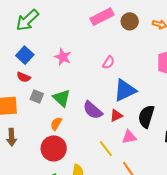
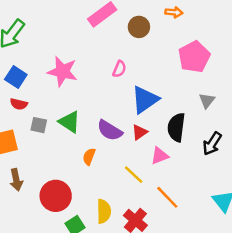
brown circle: (130, 21) -> (139, 27), moved
pink star: (63, 57) -> (63, 72), size x1.4
orange semicircle: (56, 124) -> (89, 157), moved
red circle: (54, 148) -> (56, 196), moved

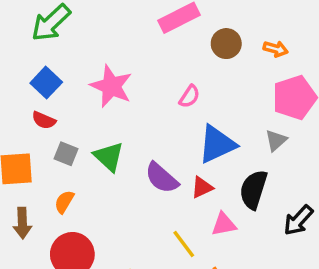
orange arrow: (174, 12) -> (276, 49), moved
gray triangle: (207, 101) -> (276, 140), moved
orange semicircle: (89, 157) -> (64, 202), moved

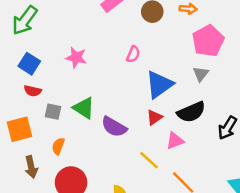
pink star: (111, 86) -> (76, 57), size x0.7
purple semicircle: (162, 178) -> (114, 127), moved
black semicircle: (253, 190) -> (191, 112), turned -120

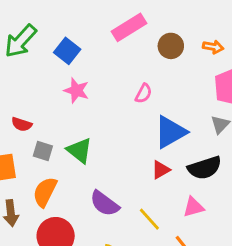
blue square: (29, 64) -> (67, 51), moved
purple semicircle: (114, 127) -> (104, 204), moved
pink triangle: (175, 141) -> (193, 207), moved
orange semicircle: (58, 146) -> (45, 192), size x1.5

